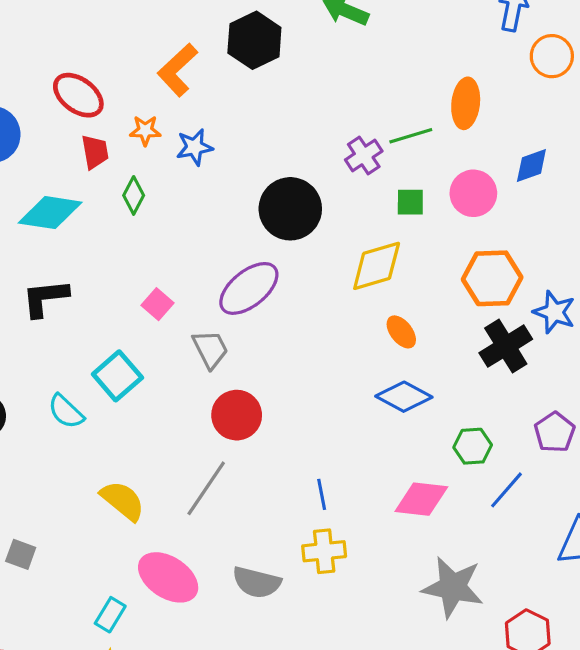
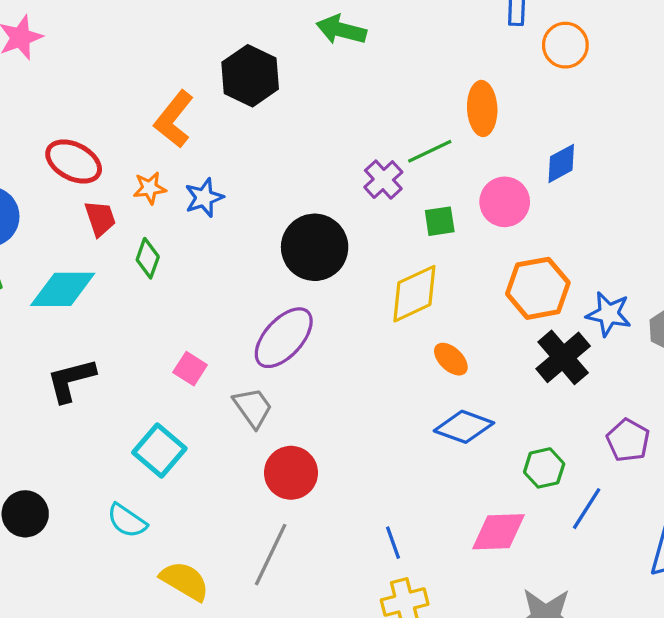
cyan semicircle: (66, 411) -> (127, 521), moved

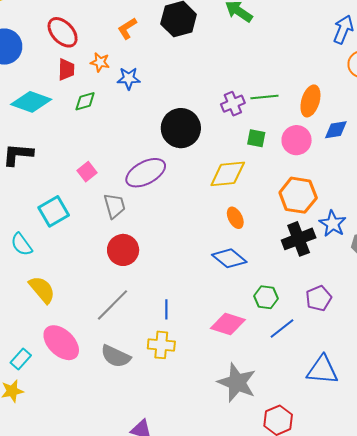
orange ellipse: (482, 108) -> (310, 101), moved
orange L-shape: (174, 119) -> (127, 28), size x0.7
green diamond: (148, 258) -> (85, 101), turned 35
gray line: (271, 555) -> (112, 305), moved

